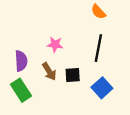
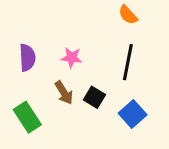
purple semicircle: (21, 61) -> (27, 58), moved
black square: (73, 75) -> (94, 97), turned 35

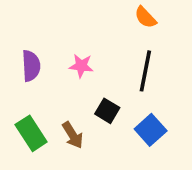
brown arrow: (64, 93) -> (73, 135), moved

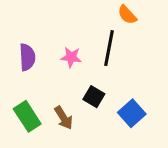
black line: (145, 71) -> (109, 48), moved

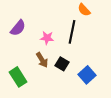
purple semicircle: (27, 57) -> (18, 28), moved, turned 42
brown arrow: (64, 118) -> (42, 60), moved

